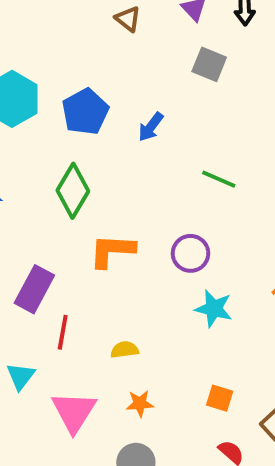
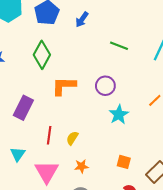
cyan star: (214, 309) -> (119, 115), turned 30
red line: (63, 332) -> (49, 135), moved
yellow semicircle: (125, 350) -> (72, 138), turned -48

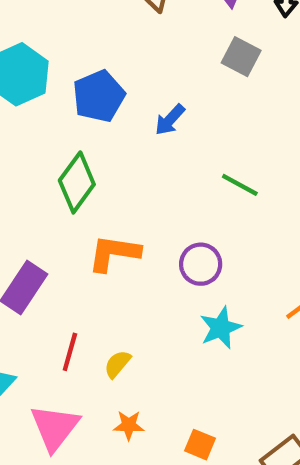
orange square: (124, 162) -> (200, 445), moved

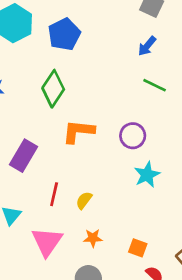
blue arrow: (170, 120) -> (147, 46), moved

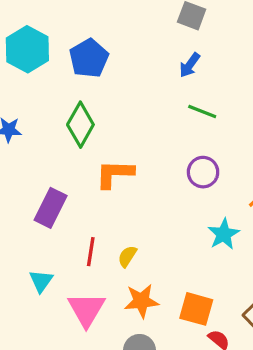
purple circle: (133, 136) -> (203, 172), moved
cyan star: (147, 175) -> (224, 234), moved
orange star: (93, 238) -> (141, 301), size x1.5
orange square: (138, 248) -> (196, 309), size x1.5

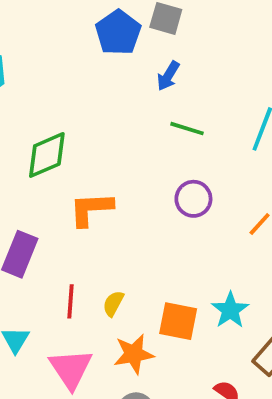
blue pentagon: (89, 58) -> (118, 33), moved
green diamond: (80, 125) -> (47, 155), turned 42
cyan star: (224, 234) -> (230, 310), moved
orange square: (196, 309) -> (178, 321), moved

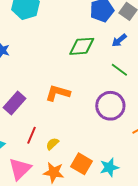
green diamond: (47, 155) -> (82, 46), moved
purple circle: (193, 199) -> (110, 106), size x1.5

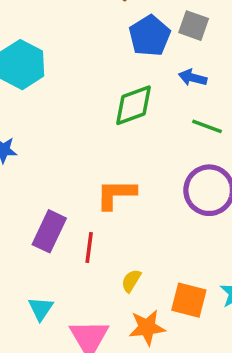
blue arrow: (119, 40) -> (193, 78), turned 70
red line: (31, 135) -> (89, 247), moved

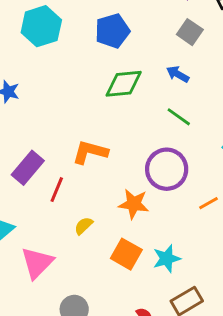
blue pentagon: (150, 36) -> (112, 31), moved
orange star: (147, 327) -> (134, 204), moved

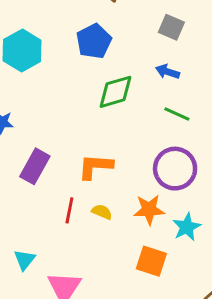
purple rectangle: (28, 168) -> (35, 166), moved
yellow semicircle: (84, 226) -> (102, 212), moved, turned 78
cyan star: (167, 259) -> (187, 227), moved

